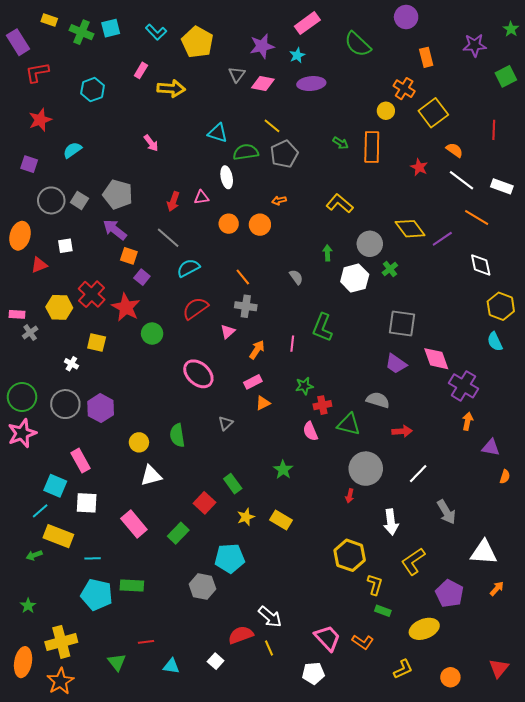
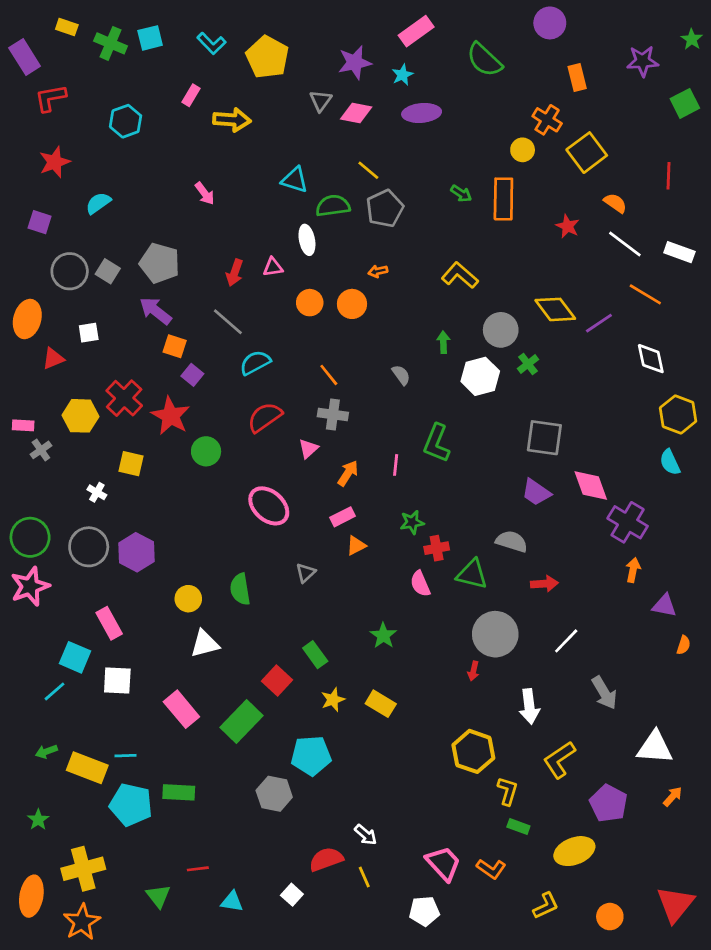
green rectangle: (178, 533) -> (241, 721), size x1.4
yellow rectangle: (58, 536) -> (87, 768), moved
white arrow: (270, 617) -> (366, 835), size x0.7
red triangle: (499, 668) -> (675, 904), size x1.4

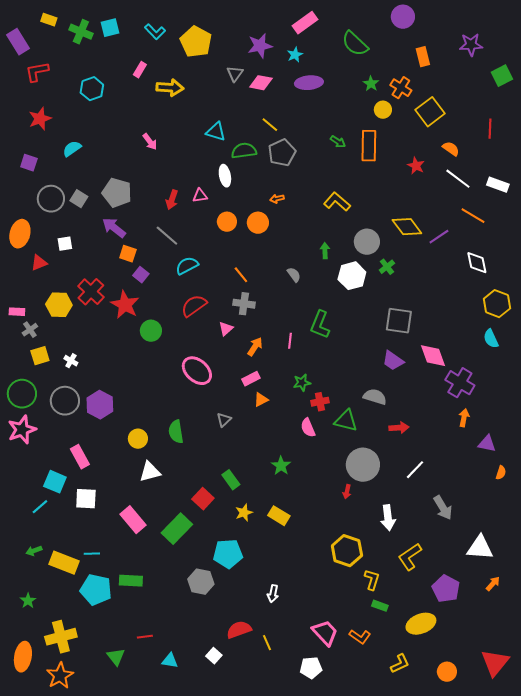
green star: (692, 39) -> (371, 84), moved
yellow square: (131, 464) -> (40, 356), moved, turned -30
white arrow: (366, 835) -> (273, 594), moved, turned 60

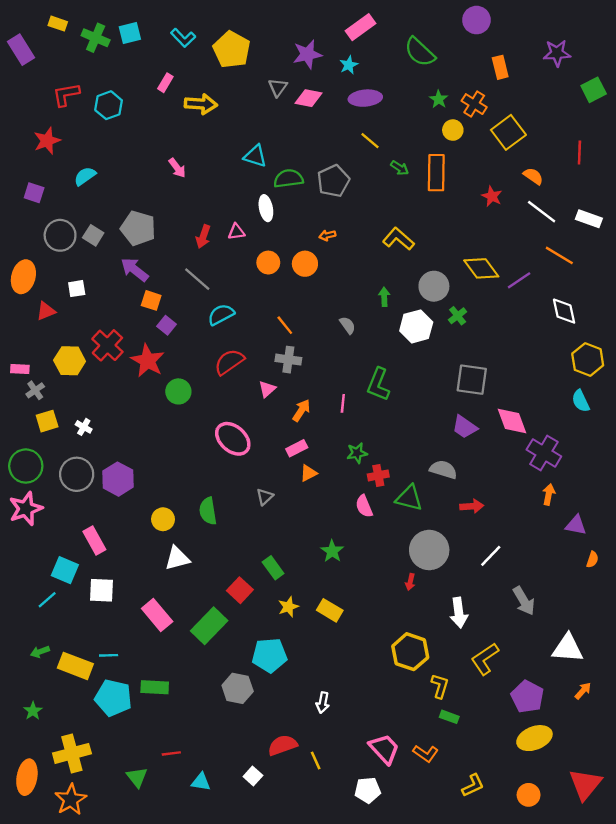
red L-shape: (37, 72) -> (66, 95), moved
yellow line: (270, 125) -> (370, 141), moved
yellow ellipse: (421, 624) -> (534, 738), moved

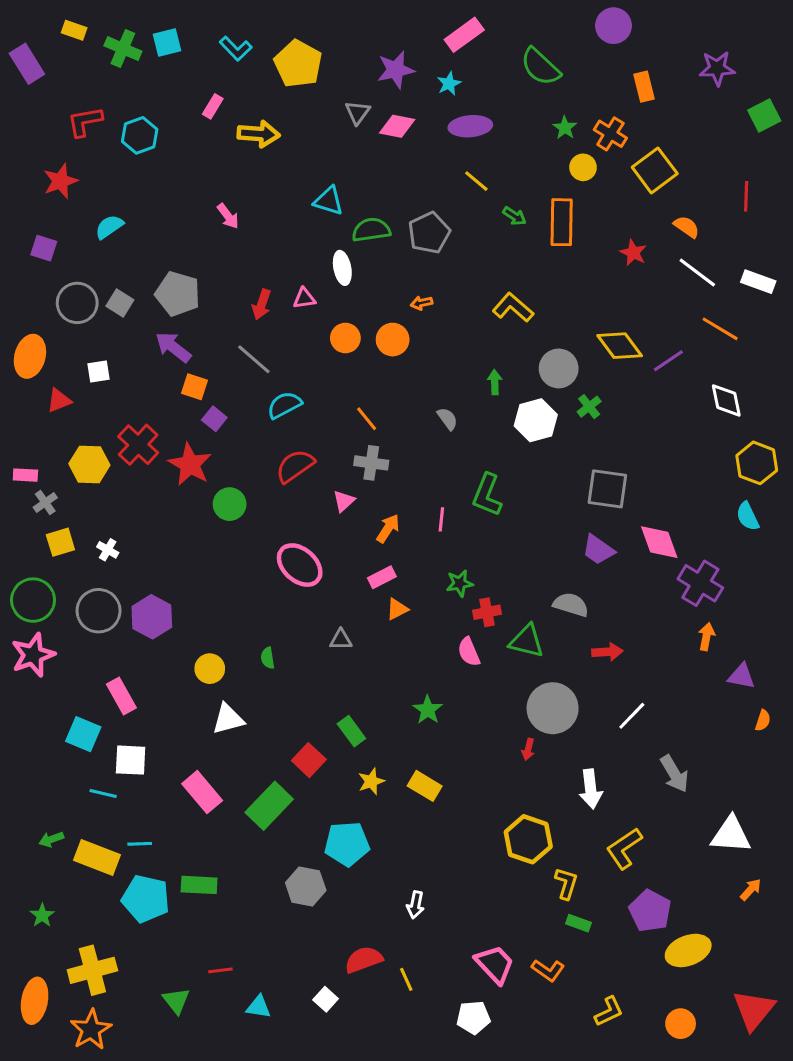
gray triangle: (265, 497) -> (341, 640), turned 42
green semicircle: (208, 511) -> (268, 658), size x0.6
cyan line: (47, 600) -> (103, 794), moved, turned 54
purple pentagon: (527, 697) -> (650, 911), moved

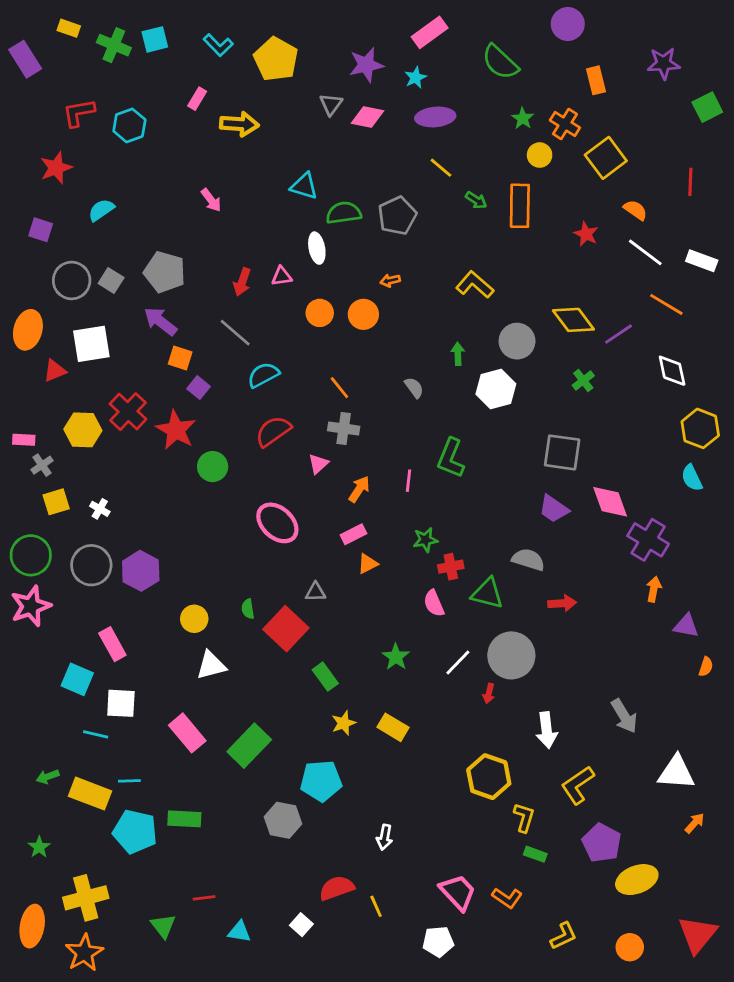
white square: (99, 372) -> (91, 344), size x1.8
green cross: (589, 407) -> (583, 381), moved
white line: (632, 716) -> (458, 662), moved
red square: (309, 760) -> (286, 629), moved, size x1.4

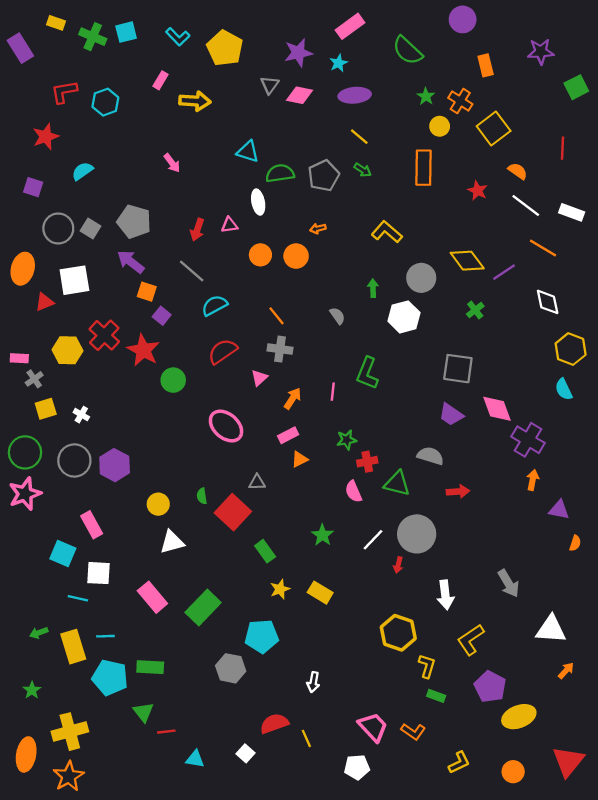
green arrow: (476, 200) -> (363, 170), moved
yellow rectangle: (90, 794) -> (73, 647), turned 52
green triangle: (163, 926) -> (143, 712), moved

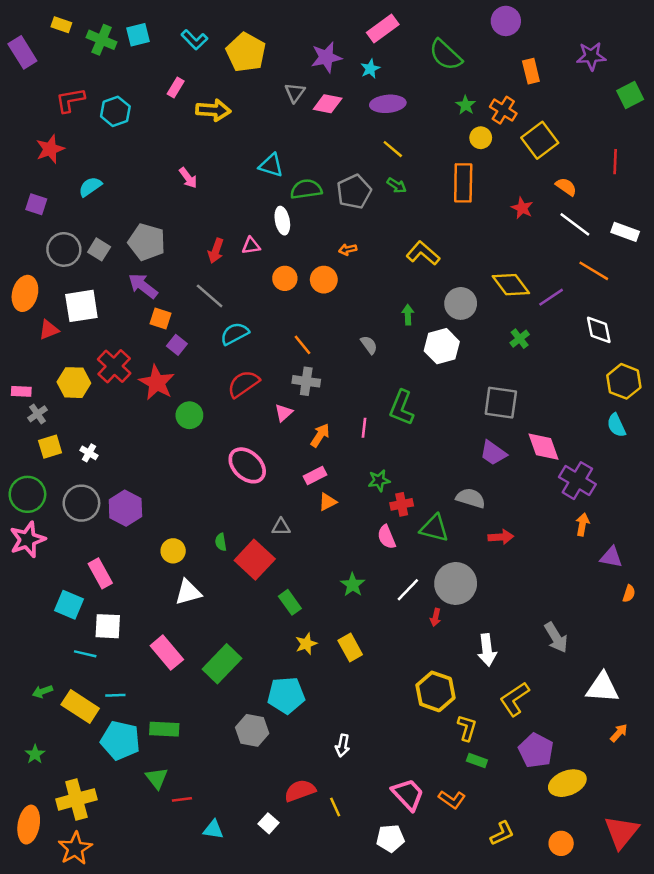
yellow rectangle: (320, 593) -> (350, 648), turned 30
yellow rectangle: (73, 647) -> (80, 707), turned -40

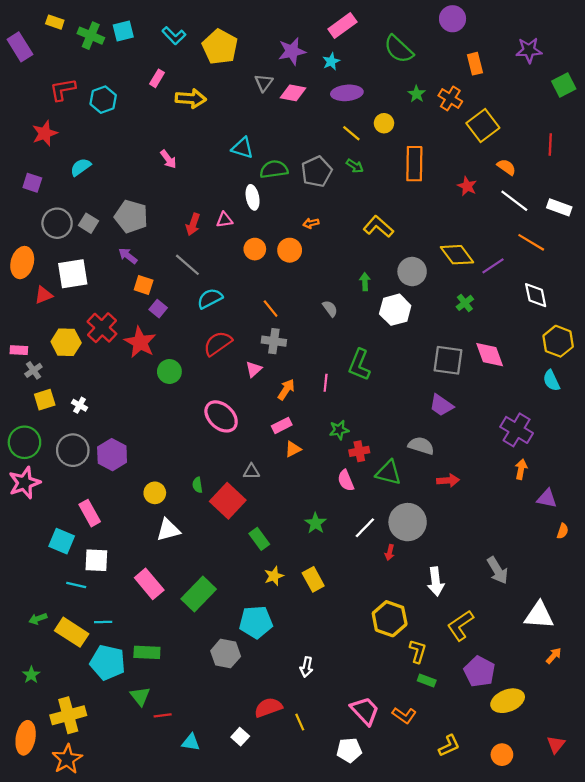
yellow circle: (481, 138) -> (384, 123), moved
purple arrow: (143, 286) -> (128, 256), size x0.7
pink diamond: (544, 447) -> (490, 355), moved
red triangle: (621, 832) -> (556, 745), size x0.6

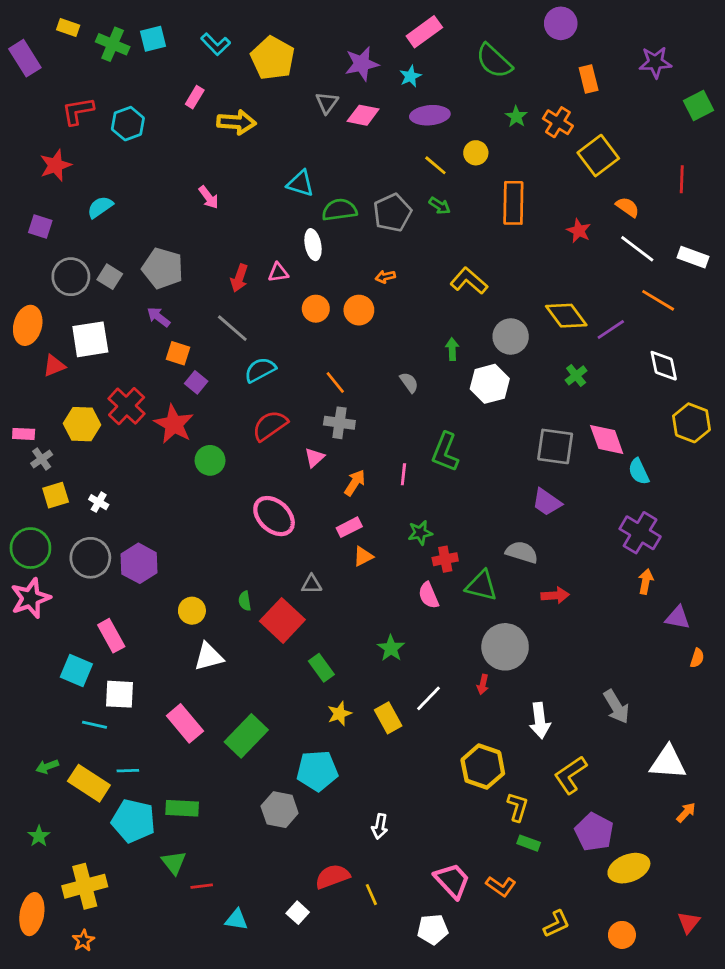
cyan semicircle: (551, 380) -> (639, 471), moved
white line: (365, 528) -> (429, 698), moved
orange star: (67, 759) -> (83, 940), size x0.6

